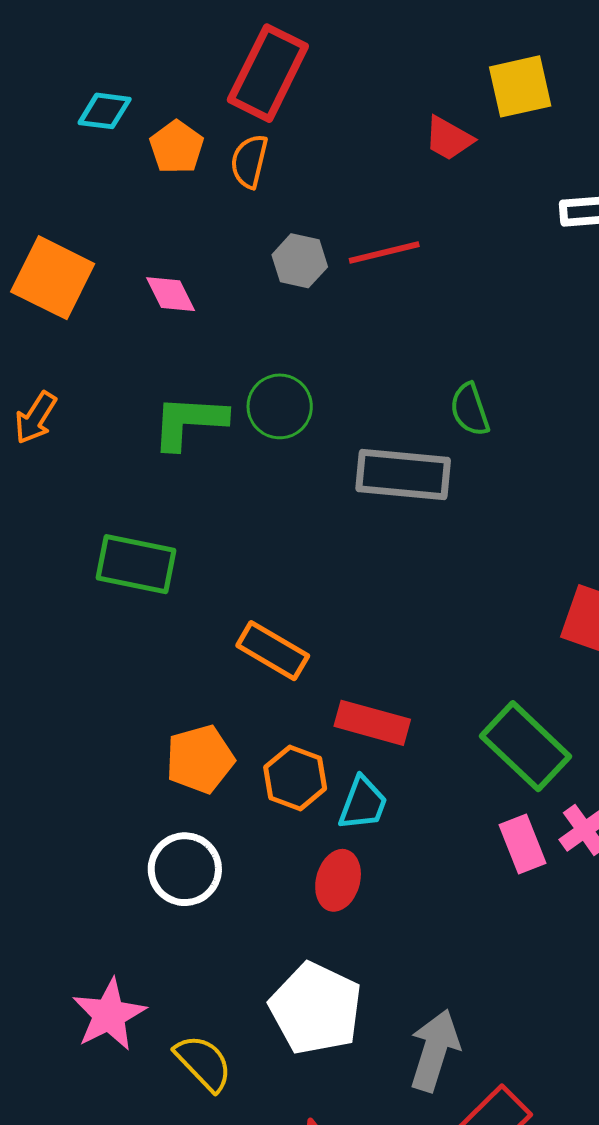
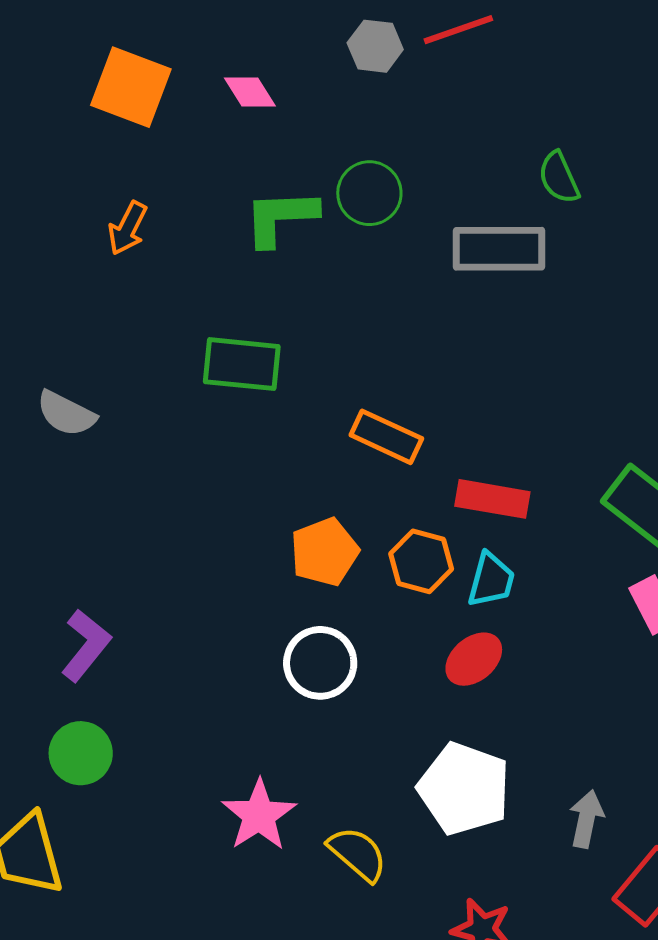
red ellipse: (338, 880) -> (474, 659), turned 40
gray arrow: (435, 1050) -> (586, 819), size x0.7

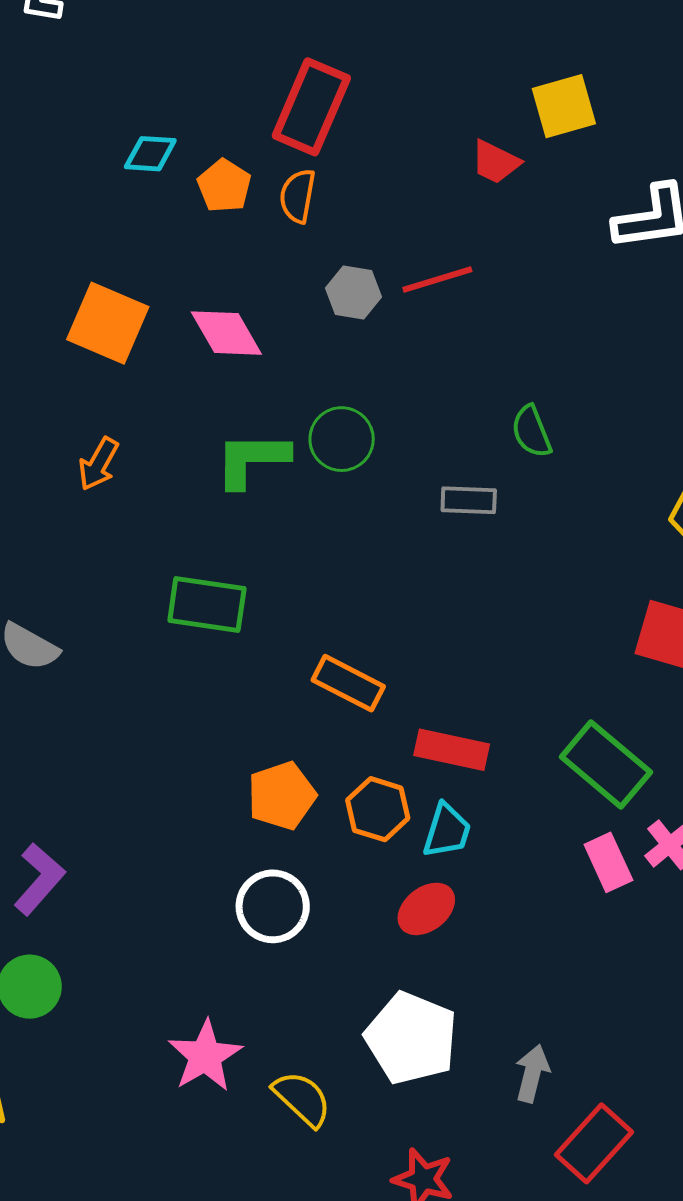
pink diamond: (250, 92) -> (226, 333), size x1.4
gray rectangle: (499, 249) -> (469, 500), size x0.6

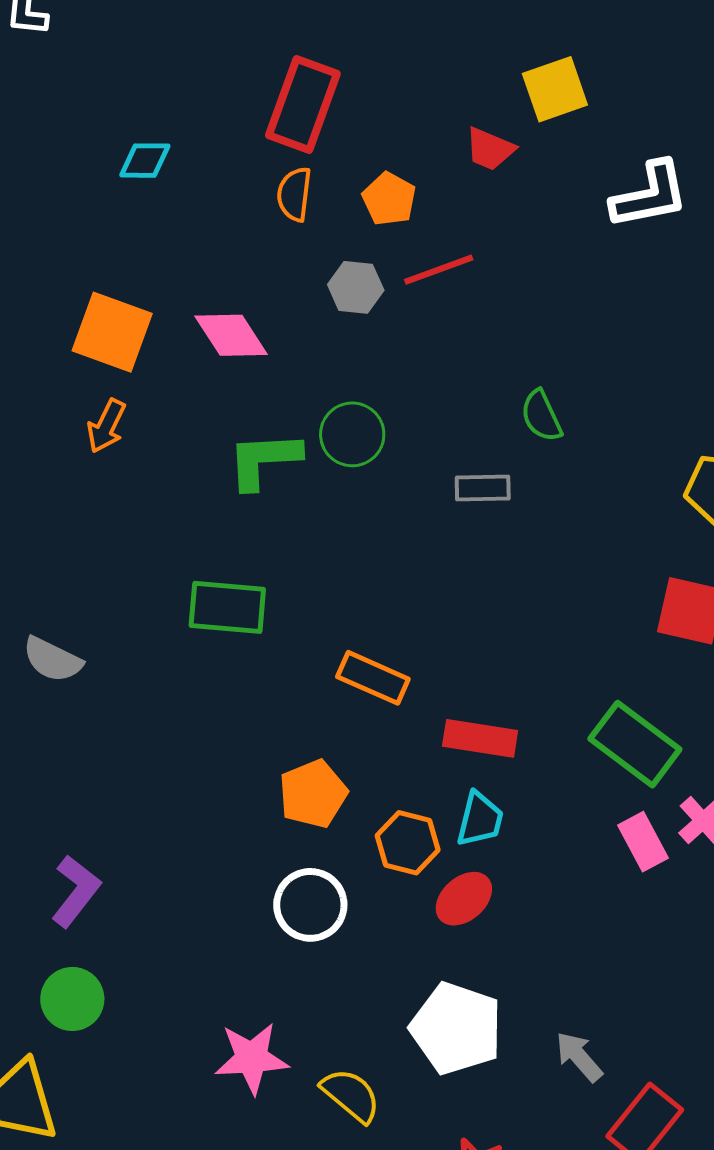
orange pentagon: (224, 186) -> (389, 199), moved
orange arrow: (98, 464) -> (106, 426), moved
orange hexagon: (378, 809) -> (408, 843), moved
pink star: (205, 1056) -> (252, 1058), turned 30
gray arrow: (532, 1073) -> (579, 1057), turned -52

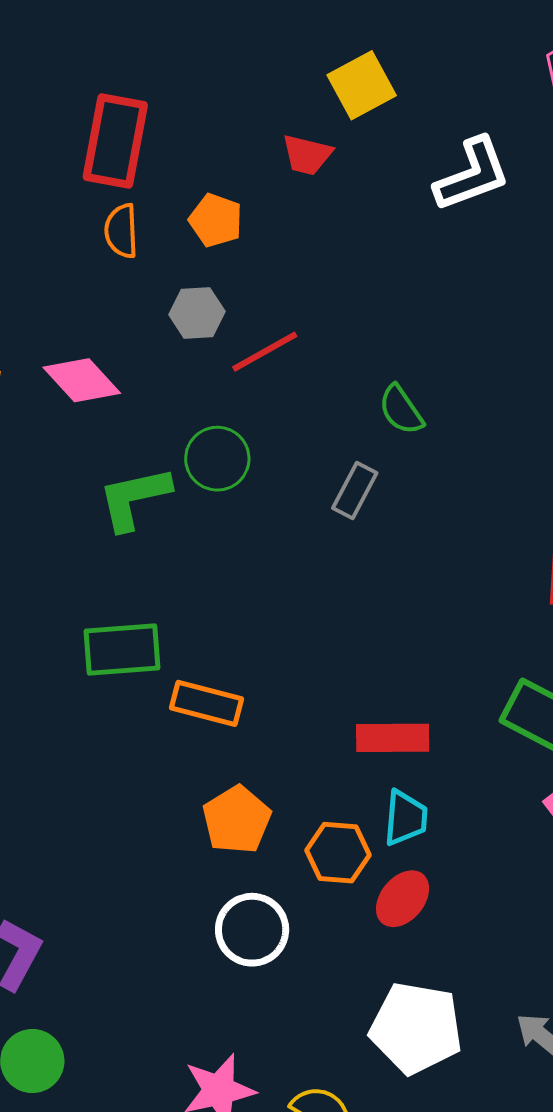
red line: (439, 270) -> (265, 352), moved
gray rectangle: (483, 488) -> (355, 491), turned -52
orange rectangle: (373, 678) -> (207, 703), moved

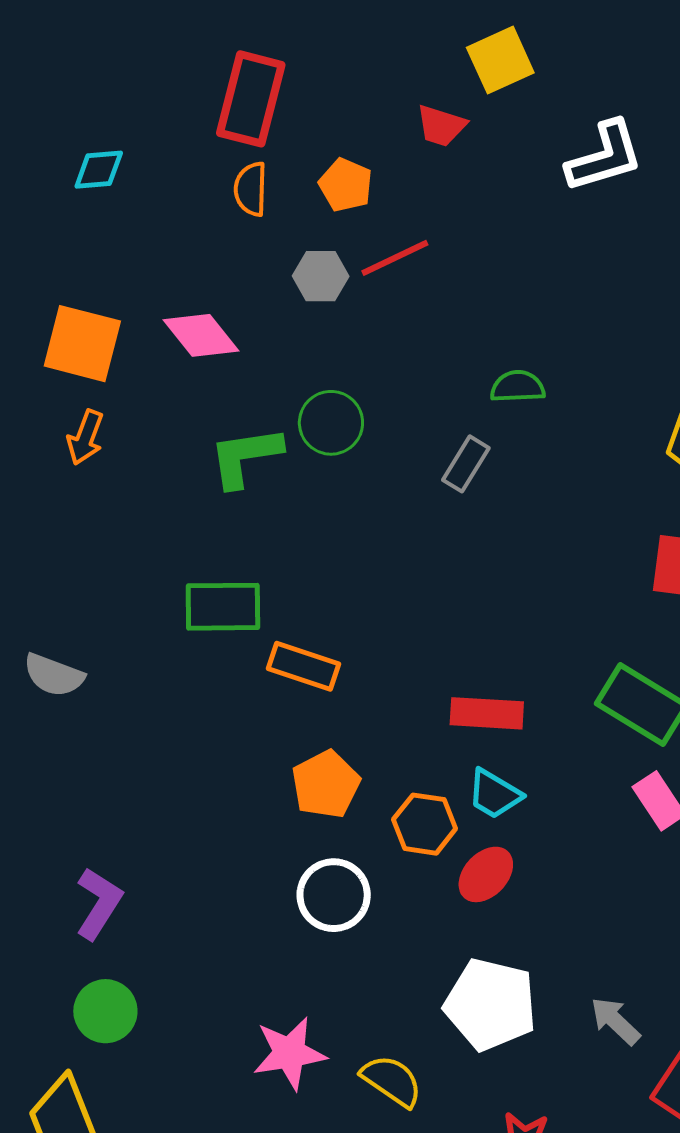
red line: (265, 352) -> (395, 258), moved
green semicircle: (401, 410) -> (518, 387), turned 118
cyan trapezoid: (406, 818) -> (494, 794), turned 112

